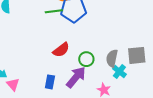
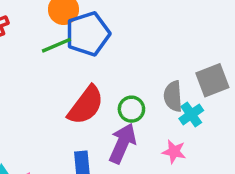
red semicircle: (61, 50) -> (86, 105), size x1.4
cyan cross: (119, 72) -> (191, 114), turned 32

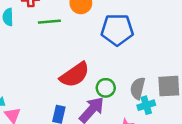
blue pentagon: (88, 34) -> (117, 30), moved
green line: (56, 45) -> (49, 22), moved

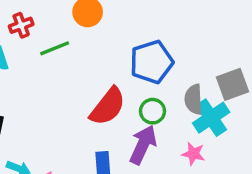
blue pentagon: (117, 30) -> (152, 62), moved
cyan cross: (146, 105) -> (211, 118), size x1.5

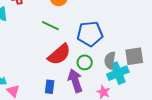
green line: (55, 48) -> (50, 26), moved, turned 36
purple arrow: (143, 145) -> (75, 81), turned -55

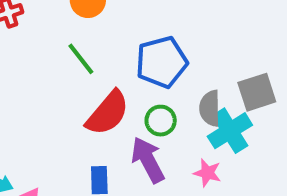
green line: (50, 26) -> (81, 59), turned 36

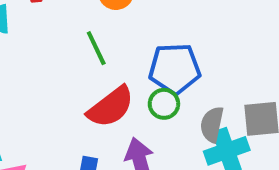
green circle: (161, 121) -> (164, 104), moved

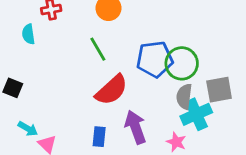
green circle: (164, 104) -> (182, 63), moved, size x1.5

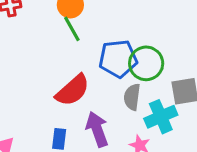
green line: (98, 49) -> (72, 29), moved
gray semicircle: (184, 96) -> (132, 97), moved

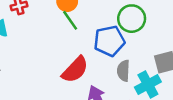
green circle: (146, 63) -> (132, 19), moved

